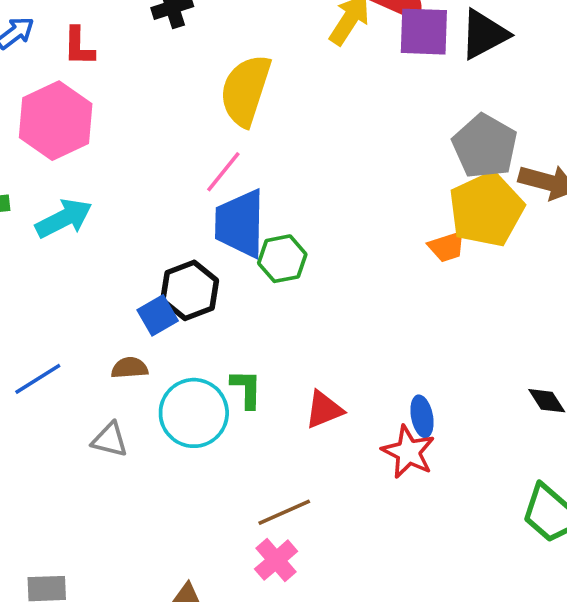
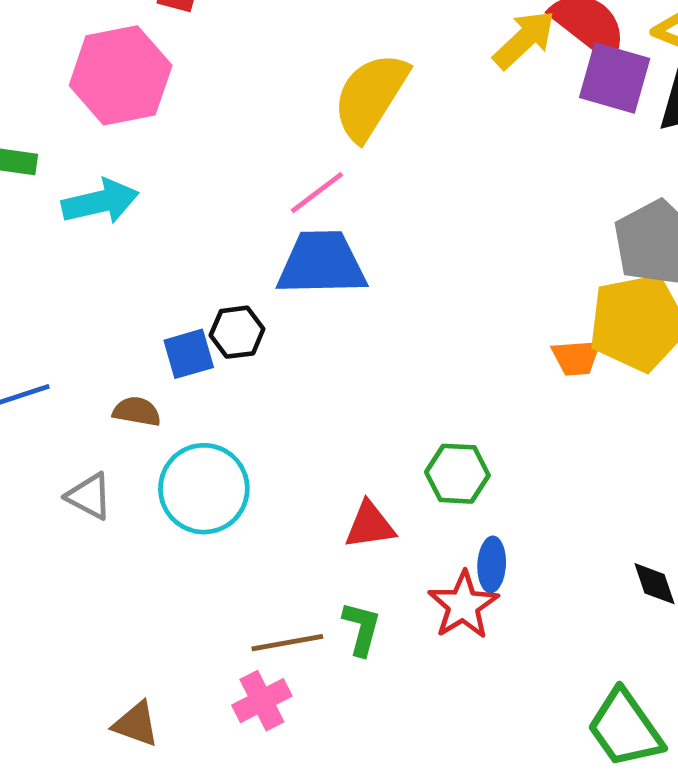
blue trapezoid: (240, 224) -> (322, 263), turned 74
green hexagon: (282, 259) -> (457, 474), moved
black hexagon: (190, 290) -> (237, 332), size x0.7
green L-shape: (246, 389) -> (361, 629), moved

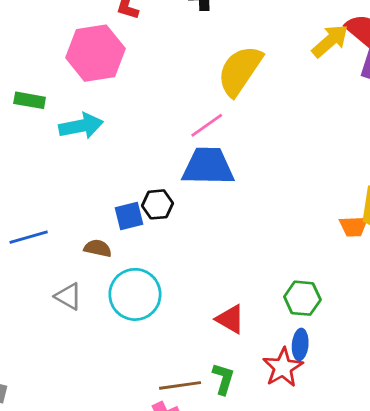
green hexagon: (457, 474) -> (302, 298), moved
red triangle: (370, 525) -> (230, 319), turned 36

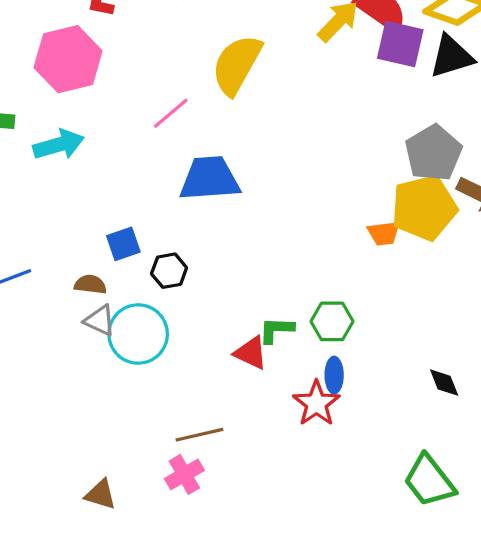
pink line: (207, 125) -> (171, 113), moved
black hexagon: (157, 204) -> (169, 271), moved
gray triangle: (68, 296) -> (100, 321), moved
green L-shape: (223, 379) -> (276, 330), moved, turned -100

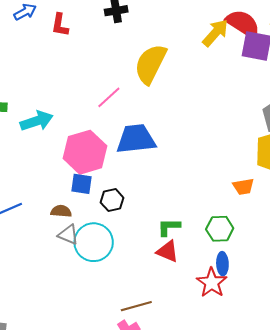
pink hexagon: (68, 59) -> (85, 152), moved
orange trapezoid: (384, 233) -> (243, 187), moved
blue square: (123, 244) -> (82, 184), turned 30
green L-shape: (276, 330) -> (169, 227), moved

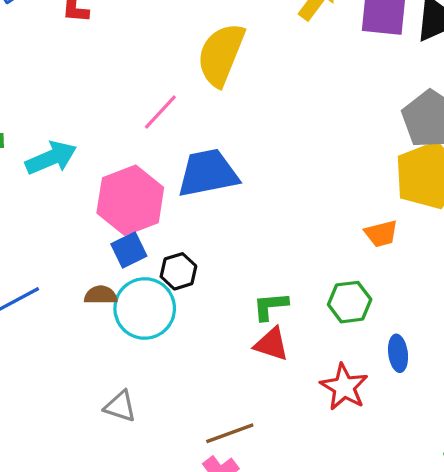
blue square: (82, 184) -> (129, 250), turned -30
gray triangle: (68, 235) -> (120, 406), moved
cyan circle: (94, 242) -> (145, 308), moved
blue ellipse: (222, 264) -> (398, 353), moved

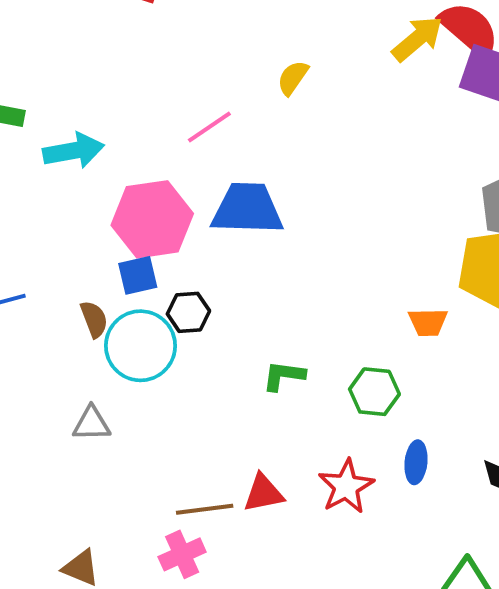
yellow semicircle: (221, 55) -> (293, 78), size x0.5
brown semicircle: (101, 295) -> (94, 319), turned 56
red triangle: (271, 344) -> (263, 493), moved, turned -42
gray triangle: (120, 406) -> (91, 424), moved, turned -32

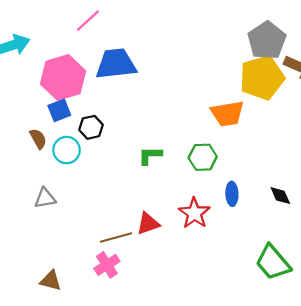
orange trapezoid: (428, 322) -> (227, 114), size x1.5
cyan circle: (140, 346) -> (67, 150), size x0.7

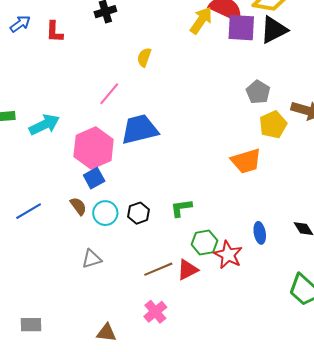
gray pentagon: (267, 40) -> (258, 92), moved, size x0.7
yellow pentagon: (262, 78) -> (273, 125), size x0.7
black hexagon: (91, 127) -> (139, 213), moved
green hexagon: (203, 157) -> (204, 242), moved
brown line: (116, 237) -> (158, 269), moved

